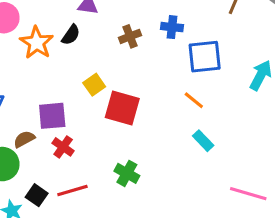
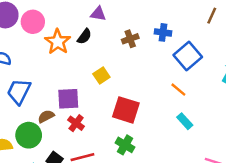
blue square: (205, 57) -> (188, 56), turned -36
red square: (122, 108) -> (126, 110), moved

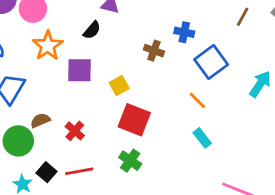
brown cross: (130, 39) -> (154, 51), moved, turned 35
orange star: (58, 42) -> (48, 46), moved
yellow square: (101, 75) -> (119, 86), moved
purple square: (68, 99) -> (79, 70), moved

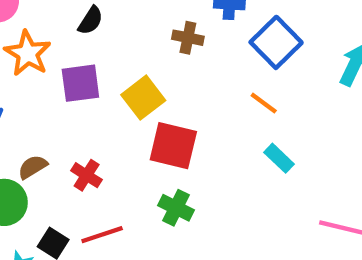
yellow square: (119, 86) -> (143, 98), size x1.4

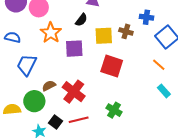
yellow square: (143, 98) -> (104, 36), moved, turned 30
red square: (173, 146) -> (112, 66), moved
red cross: (87, 175) -> (74, 92), size x1.6

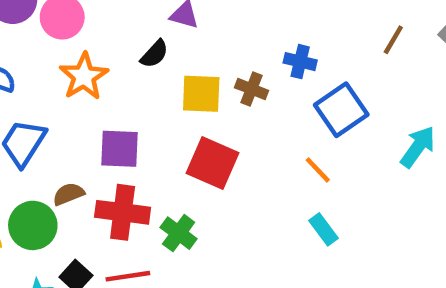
purple square: (74, 49) -> (120, 149), moved
red cross: (74, 92) -> (123, 212), turned -35
green cross: (114, 110) -> (179, 233), moved

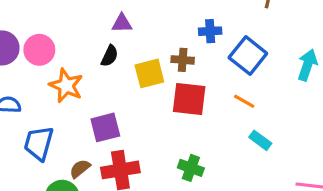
red square: (212, 163) -> (189, 99), moved
green cross: (179, 233) -> (191, 168), moved

